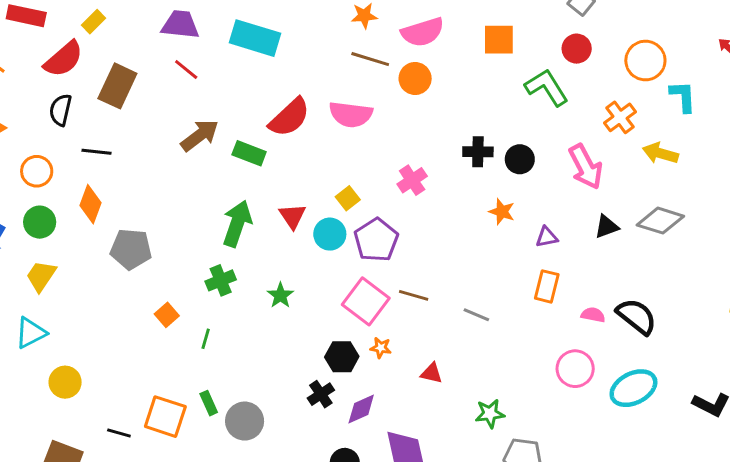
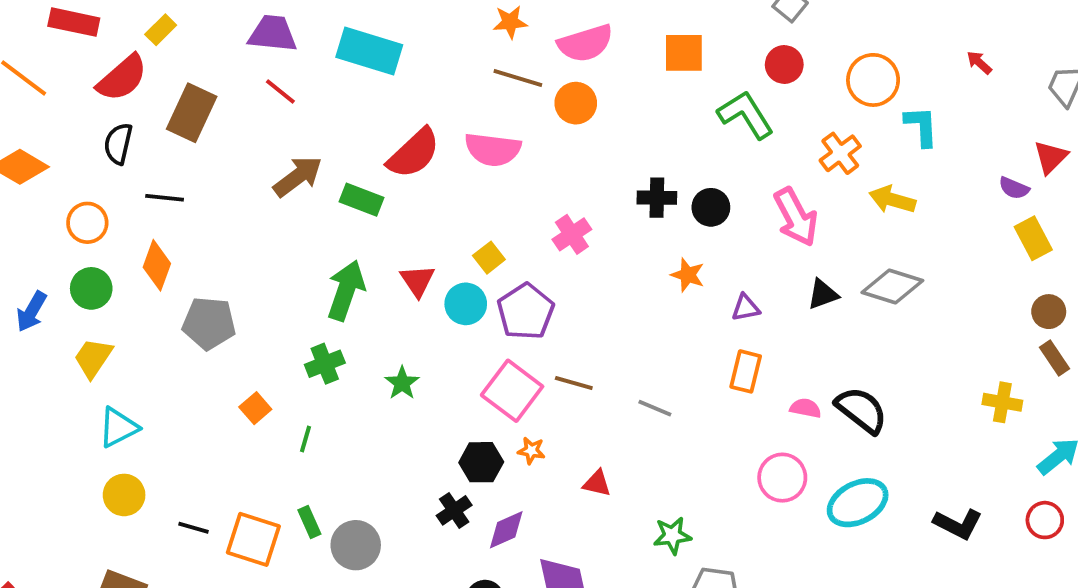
cyan triangle: (31, 333) -> (118, 427), moved
black line: (119, 433) -> (194, 528), moved

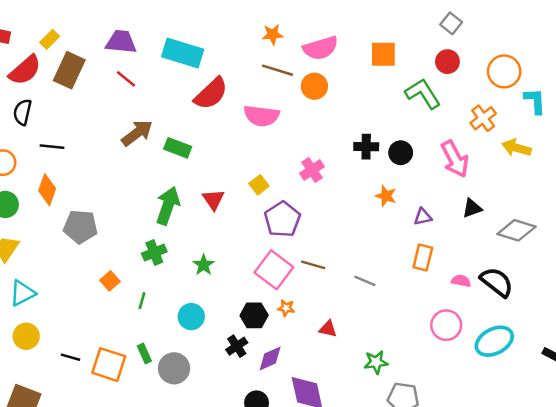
brown rectangle: (192, 113) -> (69, 70), moved
red semicircle: (414, 153) -> (211, 94), moved
gray diamond: (892, 286) -> (516, 230), moved
cyan circle: (466, 304) -> (191, 317), moved

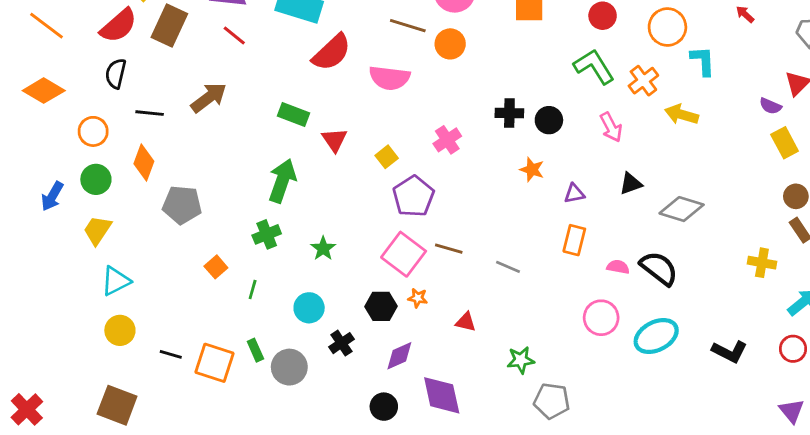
green L-shape: (423, 94) -> (594, 67), moved
brown arrow: (137, 133) -> (209, 98), moved
pink arrow: (455, 159) -> (611, 127), size x0.7
red triangle: (213, 200) -> (334, 140), moved
black cross: (237, 346) -> (341, 343), moved

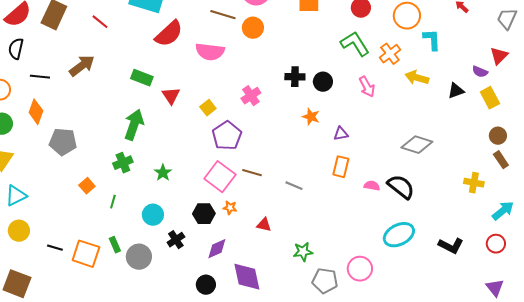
black triangle: (631, 184) -> (456, 91), moved
pink circle: (601, 318) -> (360, 269), moved

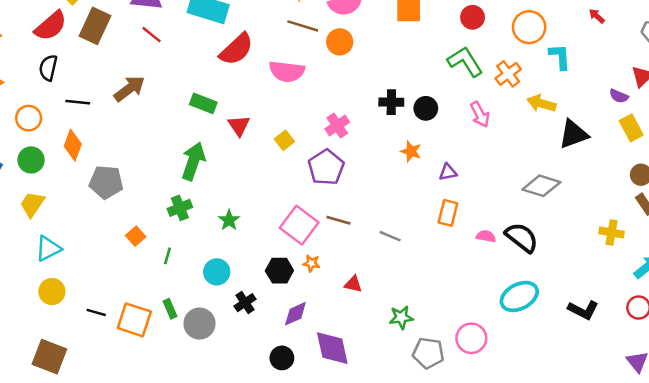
black triangle: (456, 91) -> (573, 134), moved, size x1.5
purple pentagon: (227, 136) -> (326, 167), moved

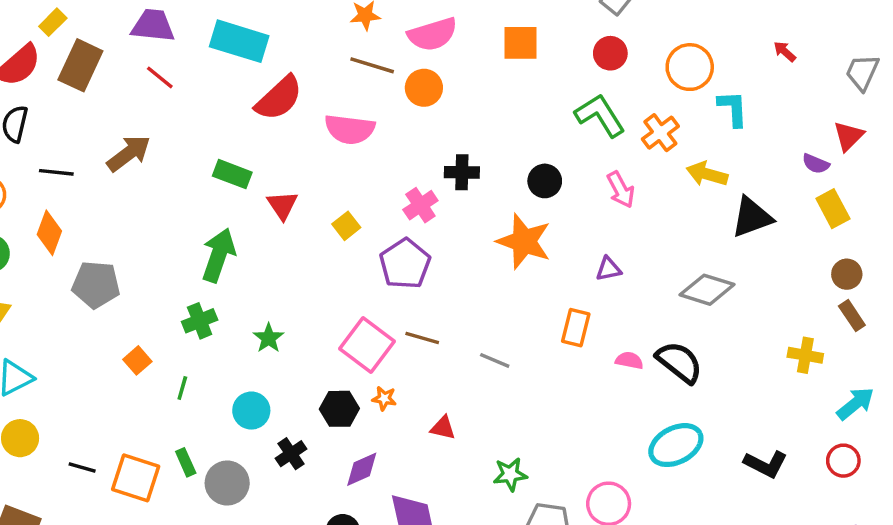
black cross: (391, 102) -> (462, 172), moved
orange star: (411, 151) -> (524, 241), size x1.8
purple triangle: (448, 172) -> (609, 269), moved

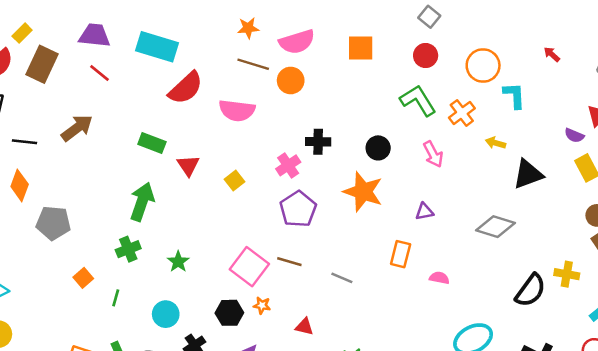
yellow arrow: (707, 174) -> (496, 143), size x0.7
purple pentagon: (405, 264) -> (298, 209), moved
black semicircle: (679, 362) -> (531, 290), moved, turned 88

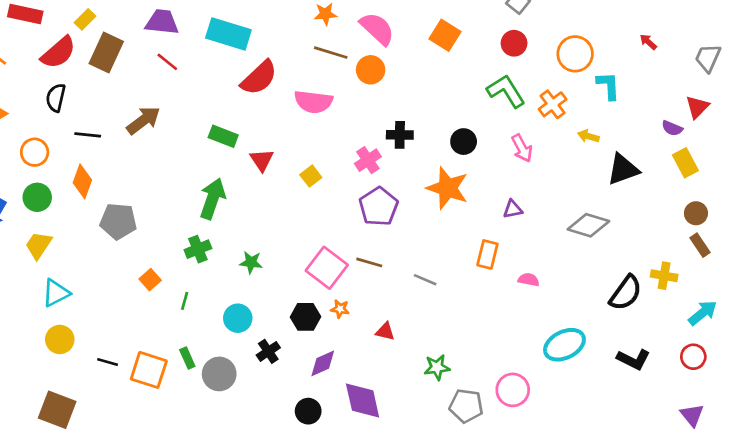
pink semicircle: (297, 42) -> (377, 29), turned -120
orange square: (361, 48) -> (445, 35), turned 32
green star: (178, 262) -> (251, 262), turned -30

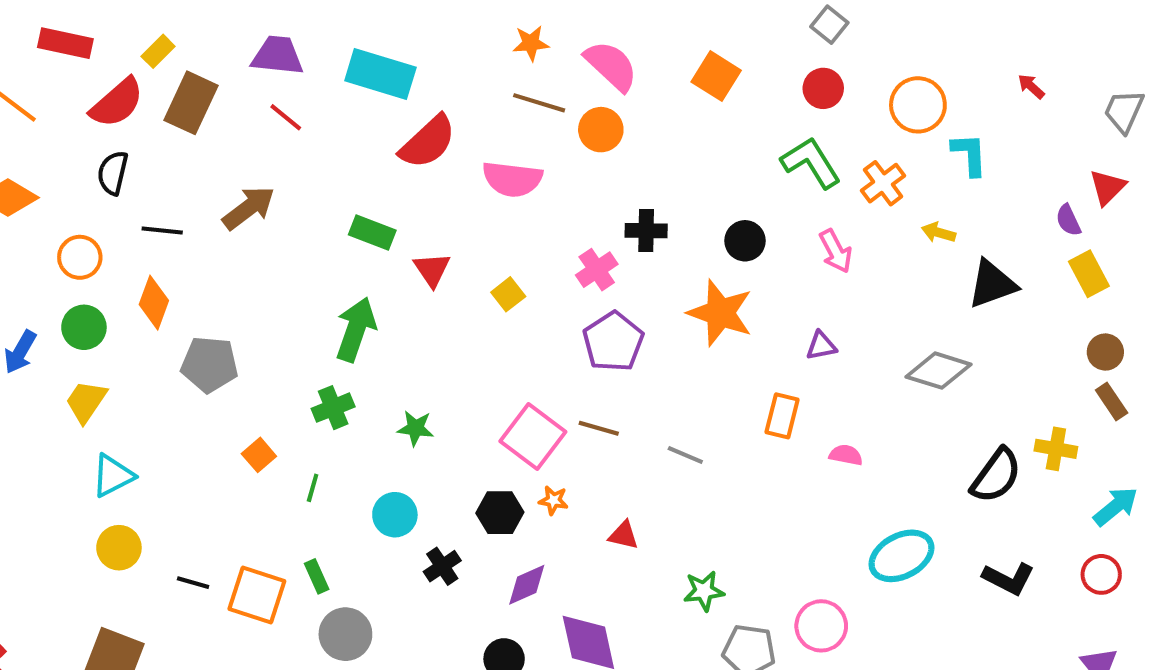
purple semicircle: (672, 128) -> (1068, 220), turned 42
gray circle: (219, 374) -> (345, 634), moved

